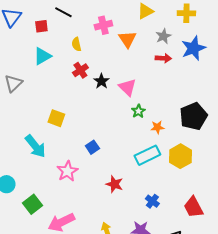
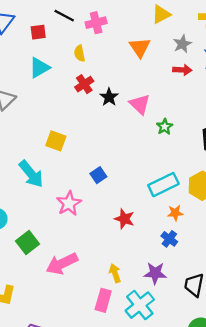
pink cross: (103, 25) -> (96, 23), moved
green star: (138, 111) -> (165, 127), moved
orange star: (157, 127) -> (175, 213), moved

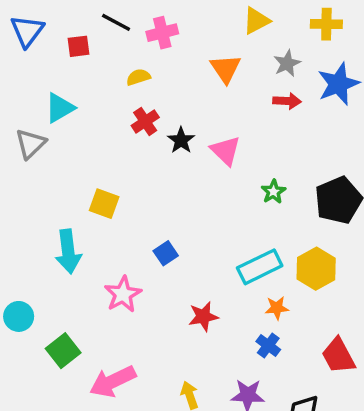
yellow semicircle: (80, 53) -> (138, 77), turned 84
cyan triangle: (39, 68) -> (60, 108), moved
green star: (165, 127) -> (273, 192), moved
cyan arrow: (31, 174) -> (68, 251), turned 32
red star: (124, 219) -> (203, 316), turned -30

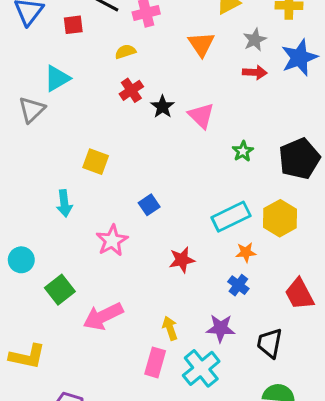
cyan arrow: (68, 251) -> (64, 203), size x0.7

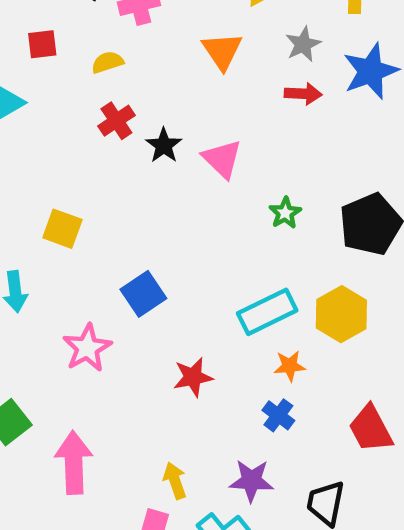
red square: (73, 25) -> (42, 44), moved
blue square: (149, 205) -> (143, 294), size x1.4
pink arrow: (103, 316) -> (74, 463), turned 114

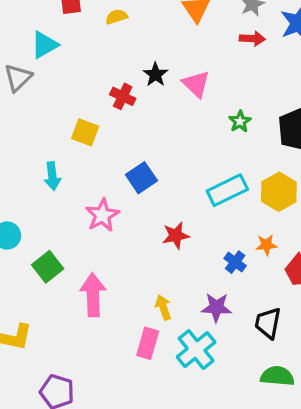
red cross: (116, 121) -> (123, 96), moved, turned -30
orange star: (290, 366) -> (266, 245), moved

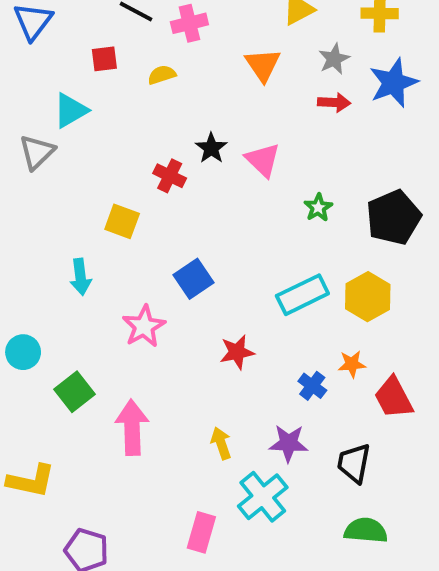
pink rectangle: (148, 343) -> (201, 532), moved

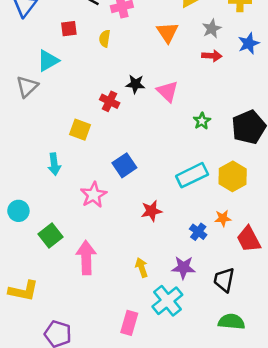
yellow semicircle: (162, 75) -> (105, 38), turned -63
blue star: (394, 83) -> (249, 43), size x0.7
black star: (211, 148) -> (135, 84), turned -30

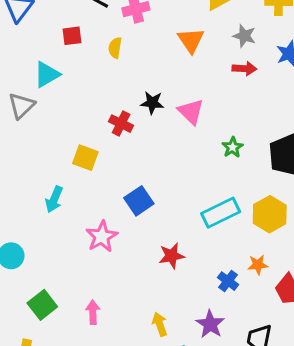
gray star: (212, 29) -> (244, 36), turned -30
cyan arrow: (54, 164) -> (54, 199), turned 30
green square: (50, 235) -> (42, 305), moved
pink arrow: (86, 258) -> (93, 312), size x0.6
purple star: (183, 267) -> (210, 324), turned 30

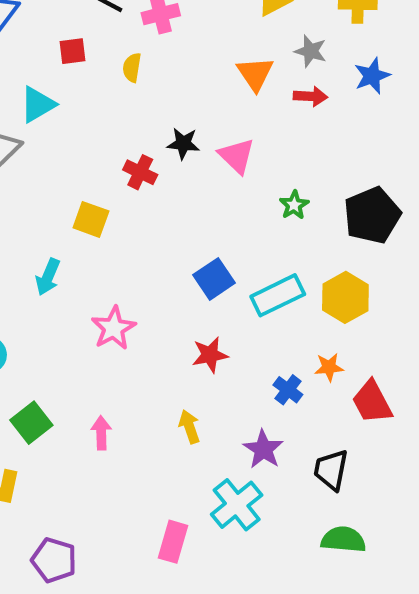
orange triangle: (191, 40) -> (255, 74), moved
blue square: (139, 201) -> (214, 279), moved
yellow arrow: (160, 324) -> (189, 427), moved

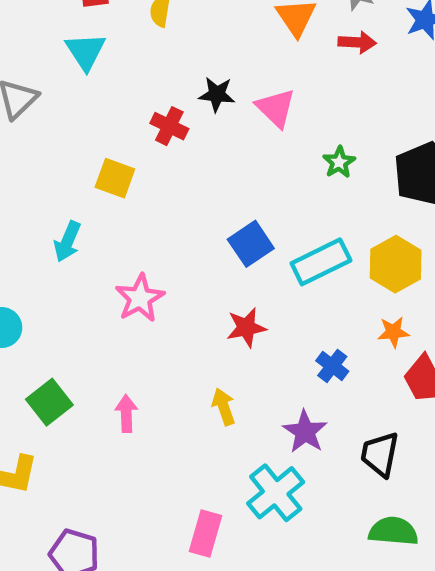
cyan triangle: (38, 104) -> (86, 51), moved, turned -33
orange star: (329, 367) -> (393, 332), moved

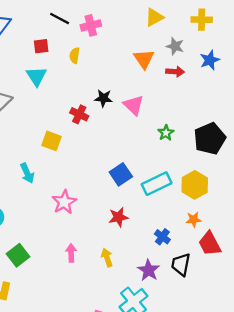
cyan arrow: (67, 241) -> (27, 173), turned -48
pink arrow: (126, 414) -> (71, 253), moved
black trapezoid: (380, 454) -> (181, 264), moved

